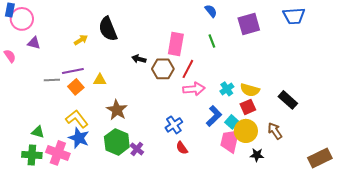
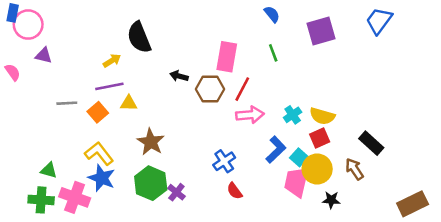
blue trapezoid: (294, 16) -> (379, 21), turned 130
yellow arrow: (81, 40) -> (112, 61), moved
purple line: (73, 71) -> (109, 86), moved
black rectangle: (288, 100) -> (371, 143), moved

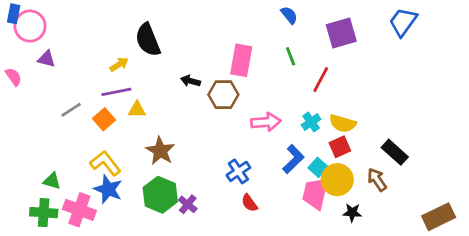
red line: (242, 89) -> (321, 80), moved
gray line: (67, 103) -> (71, 110), turned -30

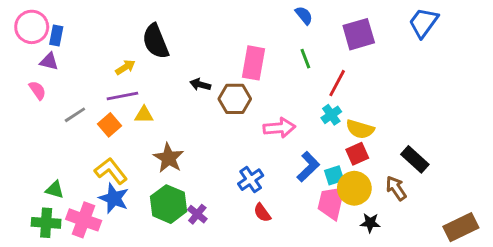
blue rectangle: (14, 14) -> (56, 36), moved
pink semicircle: (14, 77) -> (37, 90), moved
cyan cross: (311, 122) -> (331, 115), moved
cyan square: (318, 167) -> (334, 175), turned 30

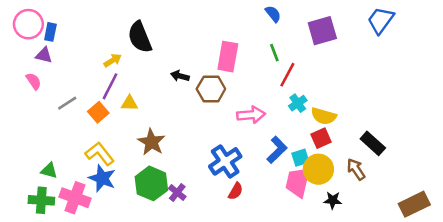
red line: (337, 83) -> (287, 75), moved
purple line: (122, 96) -> (110, 86), turned -52
blue cross: (251, 180) -> (225, 161), size x1.4
red semicircle: (262, 213) -> (236, 191), turned -114

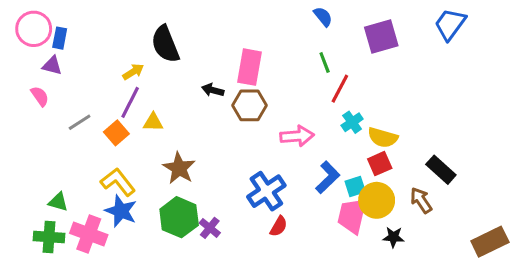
pink rectangle: (228, 57) -> (250, 67), moved

